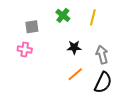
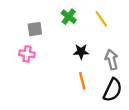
yellow line: (93, 17) -> (101, 19), turned -49
orange line: (75, 74) -> (82, 81), turned -63

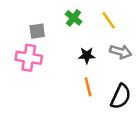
pink cross: (27, 54) -> (29, 58), size x1.5
gray arrow: (112, 59) -> (121, 52), moved, turned 120

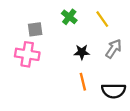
gray arrow: (121, 52) -> (114, 49), turned -72
black semicircle: (121, 96) -> (114, 91), turned 65

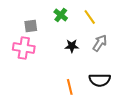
orange line: (83, 82) -> (70, 87), moved

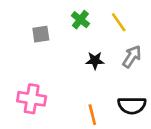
pink cross: (24, 48) -> (32, 99), moved

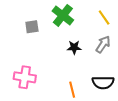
green cross: (80, 20) -> (63, 15), size x1.5
yellow line: (119, 22) -> (104, 18), moved

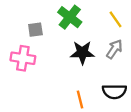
black star: (74, 47) -> (82, 53), size x1.5
pink cross: (25, 77) -> (23, 58), moved

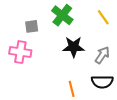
gray arrow: (114, 49) -> (102, 55), moved

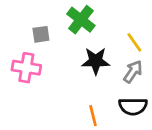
yellow line: (103, 17) -> (134, 42), moved

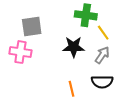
green cross: (81, 20) -> (86, 15), moved, turned -30
gray square: (41, 34) -> (32, 26), size x1.5

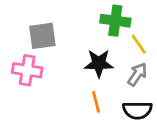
orange line: (72, 89) -> (96, 102), moved

